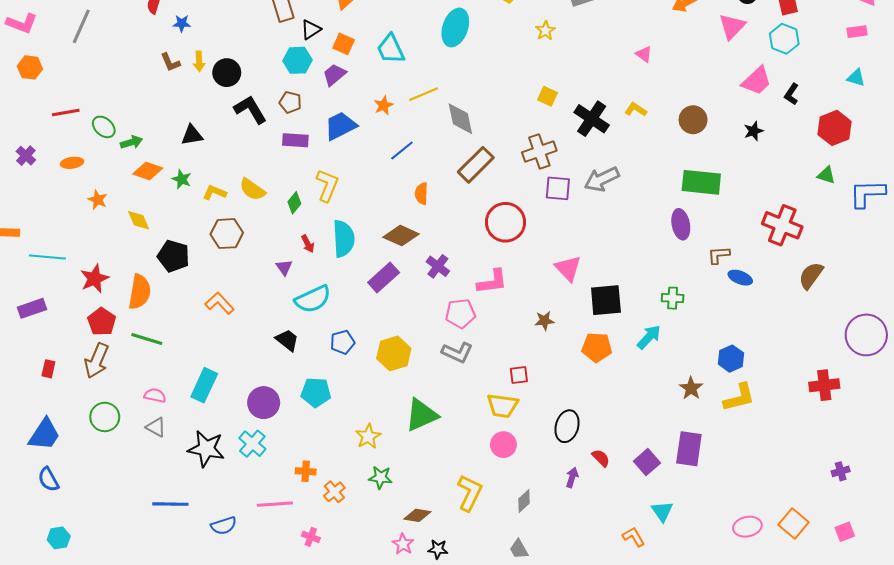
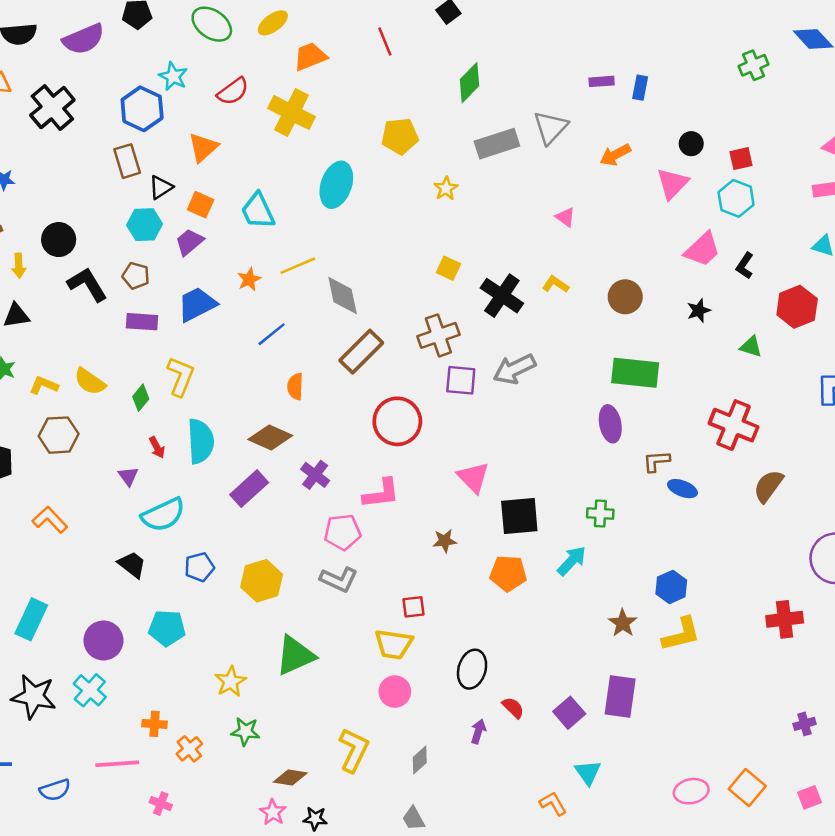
yellow arrow: (199, 61) -> (19, 266), moved
green triangle: (826, 175) -> (751, 347), moved

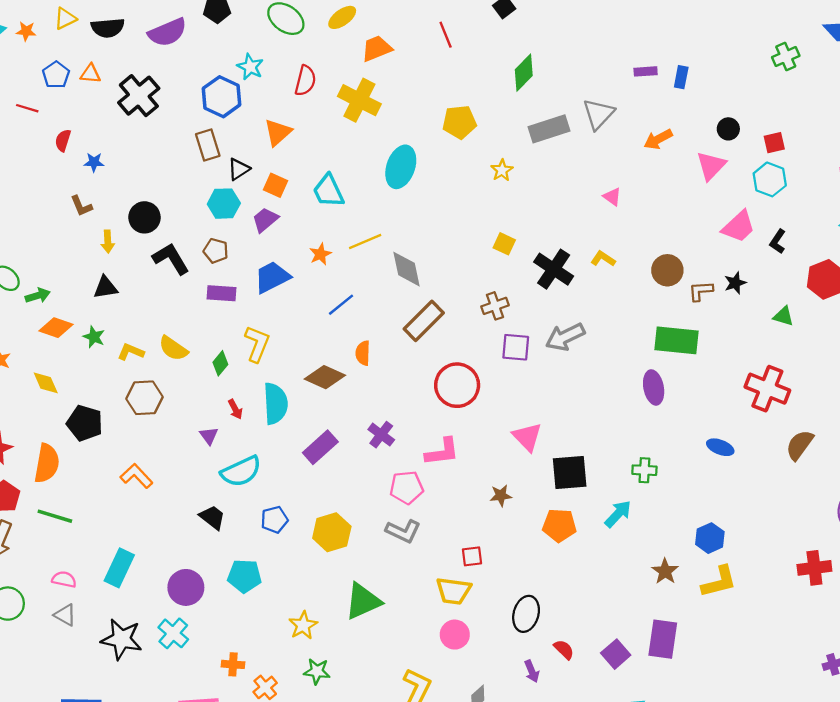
red semicircle: (233, 91) -> (305, 81), turned -40
brown cross: (438, 335) -> (495, 306), size x0.7
brown diamond: (270, 438) -> (325, 377), moved
brown L-shape: (656, 461) -> (701, 291), moved
purple arrow: (478, 731) -> (532, 671), turned 140

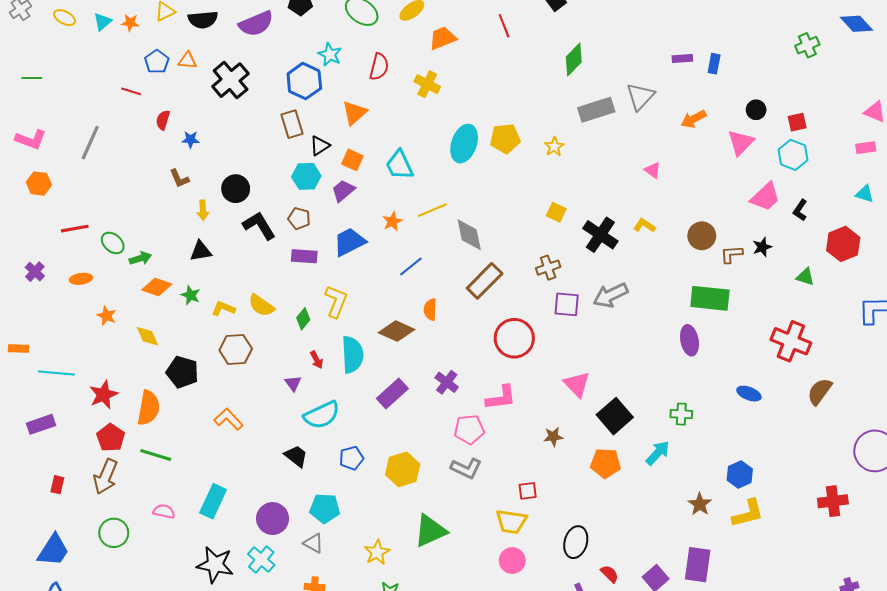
yellow cross: (359, 100) -> (427, 84), size x0.7
yellow pentagon: (459, 122) -> (505, 138), moved
black square: (570, 473) -> (615, 416), turned -36
gray triangle: (65, 615) -> (314, 543), moved

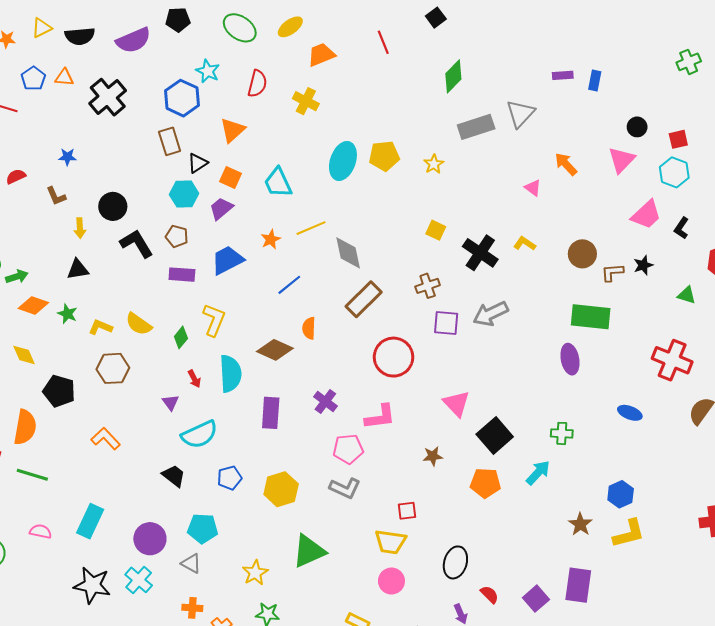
orange arrow: (694, 119) -> (566, 164), moved, turned 75
red semicircle: (163, 120) -> (16, 176), moved, turned 48
purple rectangle: (392, 394) -> (271, 413), turned -44

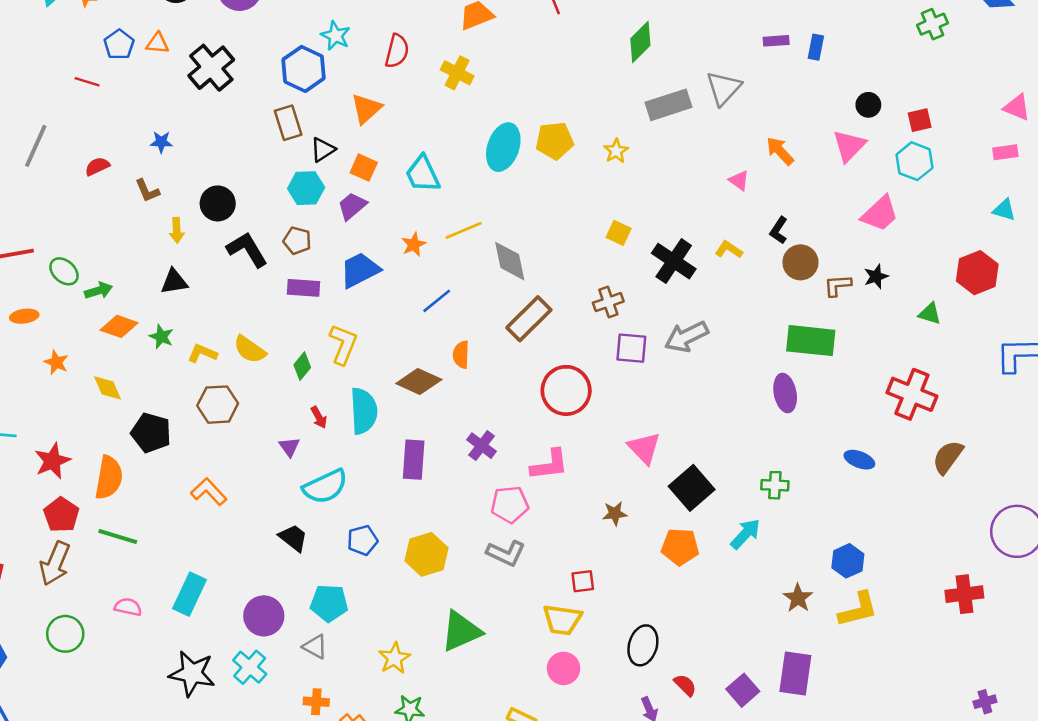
black L-shape: (681, 228) -> (779, 230), moved

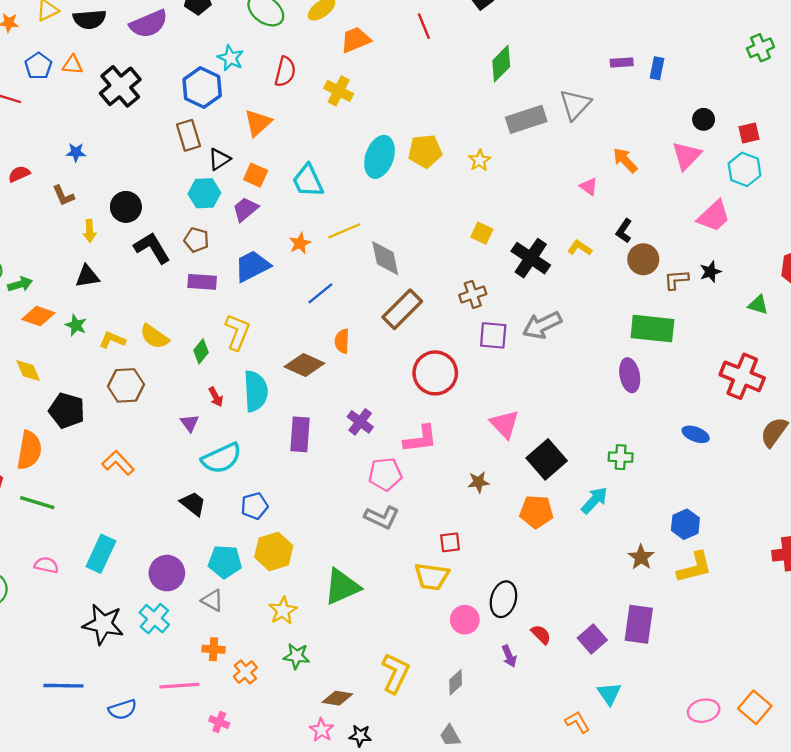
yellow hexagon: (426, 554) -> (274, 551), moved
pink circle: (564, 668) -> (465, 620), moved

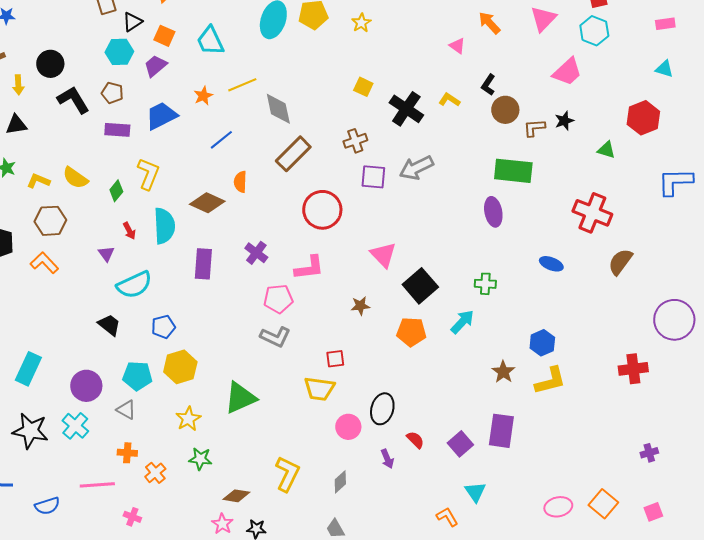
orange L-shape: (118, 463) -> (44, 263), moved

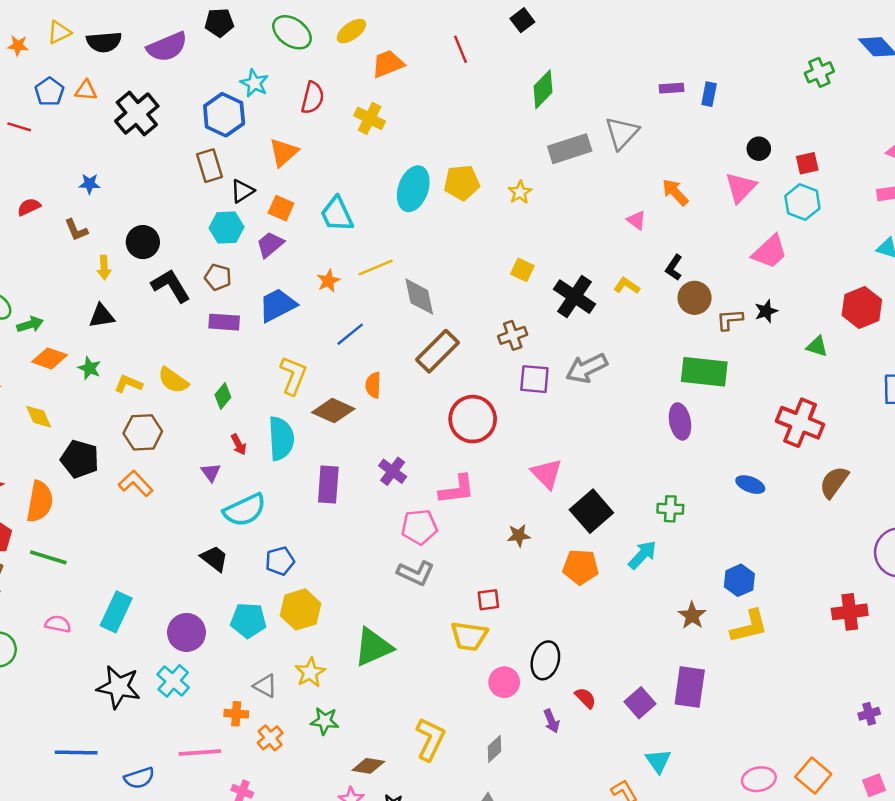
yellow L-shape: (148, 174) -> (293, 375), moved
gray triangle: (126, 410) -> (265, 686), moved

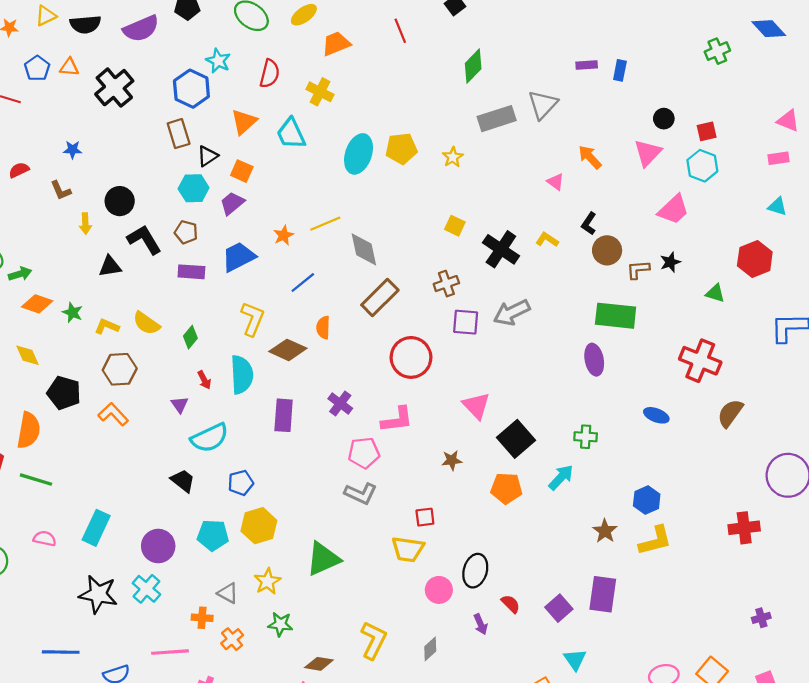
cyan trapezoid: (337, 214) -> (291, 134), moved
black triangle: (102, 316) -> (110, 266), moved

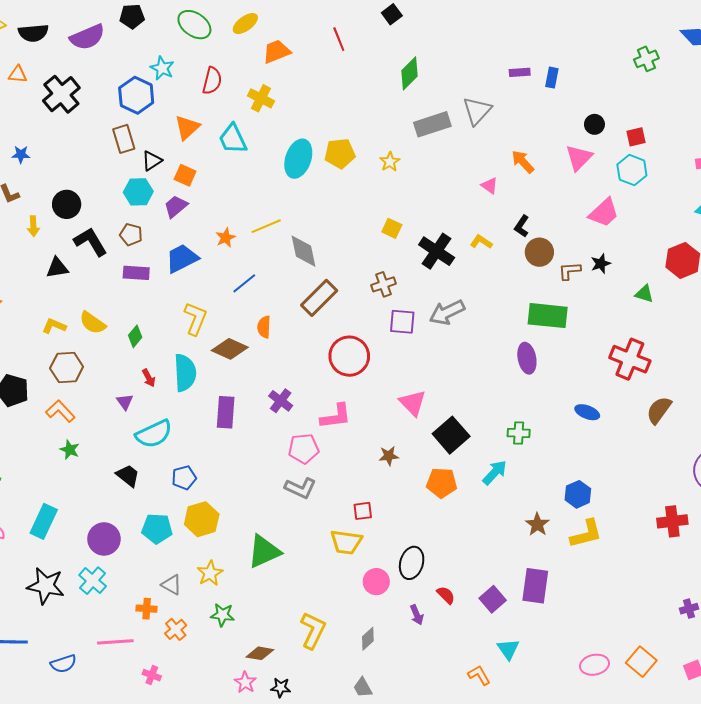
green star: (73, 312) -> (70, 450), moved

